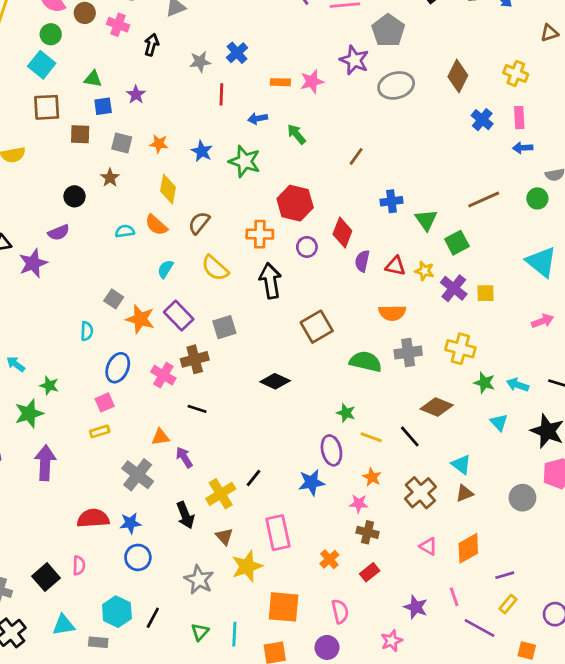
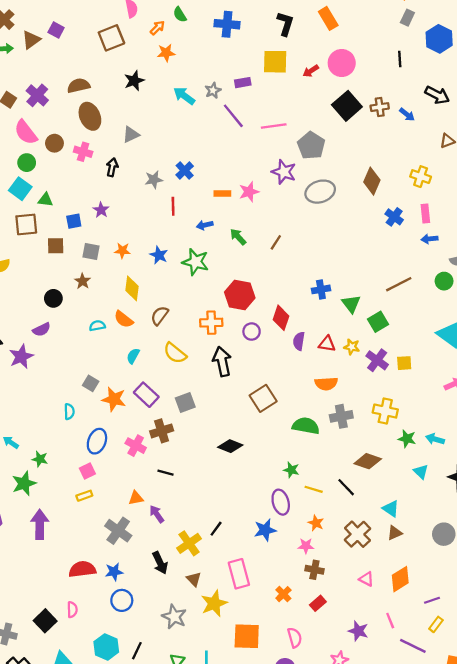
green triangle: (93, 79) -> (46, 200), moved
brown line: (356, 156) -> (276, 242), moved

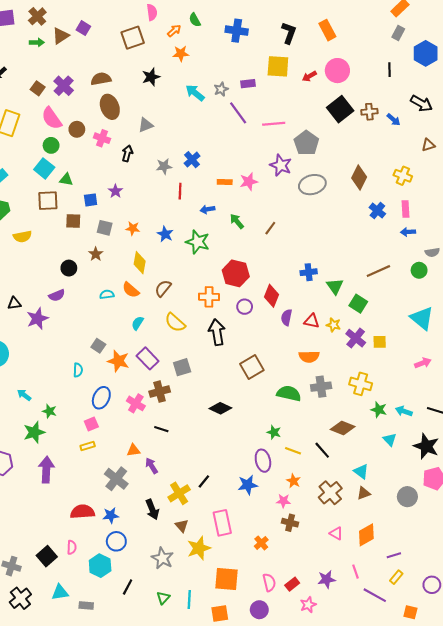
green square: (378, 322) -> (358, 304), turned -30
red rectangle: (318, 603) -> (292, 584), moved
purple star: (358, 631) -> (326, 579), turned -30
cyan hexagon: (106, 647) -> (100, 566), moved

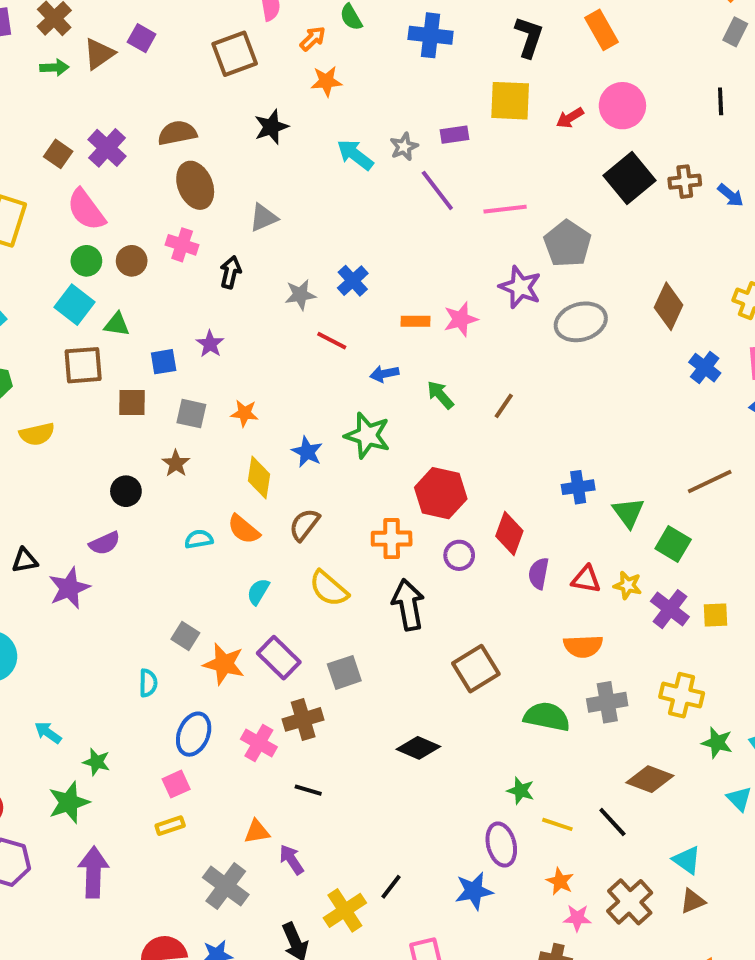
brown circle: (77, 129) -> (132, 261), moved
red line: (180, 191) -> (332, 341), turned -63
blue star: (165, 234) -> (307, 452), moved
pink star: (283, 501) -> (577, 918), moved

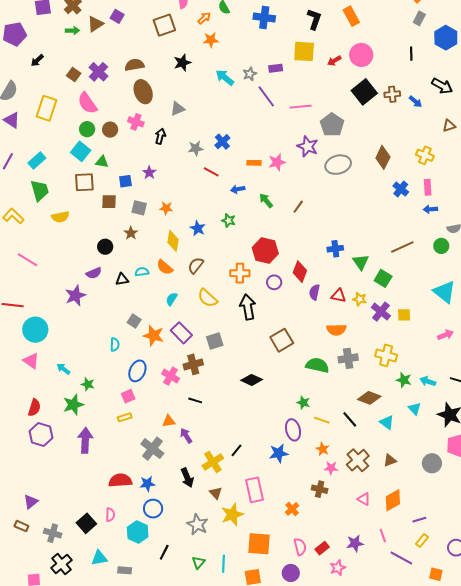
green star: (367, 435) -> (229, 220), size x0.6
black triangle: (25, 561) -> (122, 279), moved
cyan triangle: (687, 860) -> (387, 422), moved

